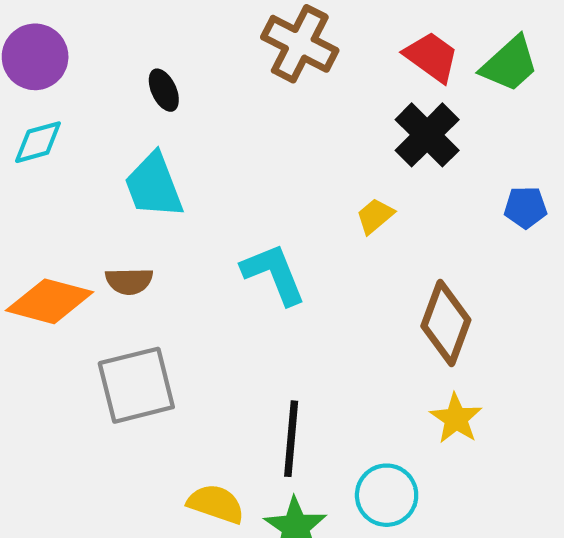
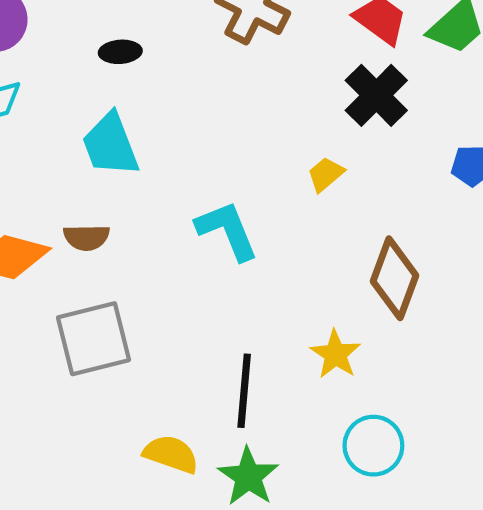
black ellipse: (164, 90) -> (120, 52), turned -69
yellow star: (456, 418) -> (335, 354), moved
cyan circle: (387, 495) -> (373, 446), moved

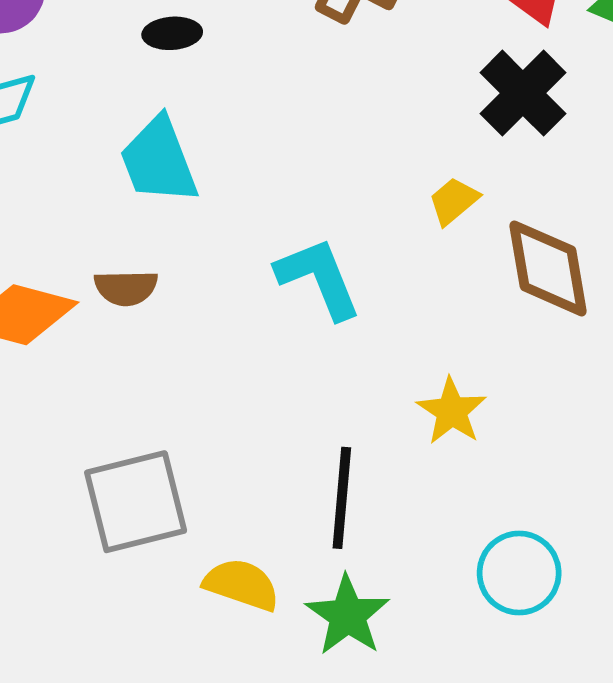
brown diamond: (395, 278) -> (548, 268), moved, turned -30
gray square: (94, 339) -> (136, 502), moved
yellow star: (335, 354) -> (452, 411), moved

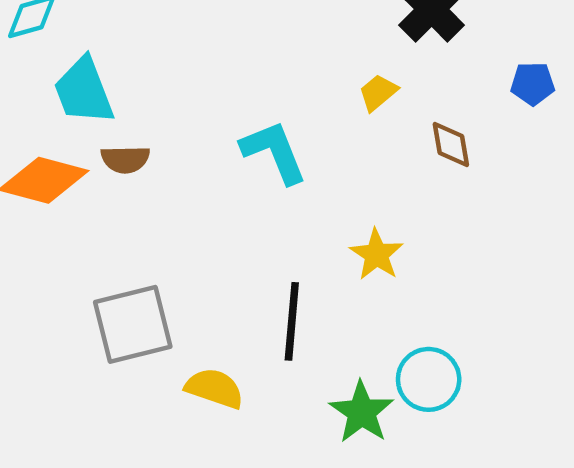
cyan trapezoid: (159, 161) -> (84, 91), moved
brown diamond: (548, 268) -> (451, 145), size x0.6
green star: (348, 615) -> (362, 412), moved

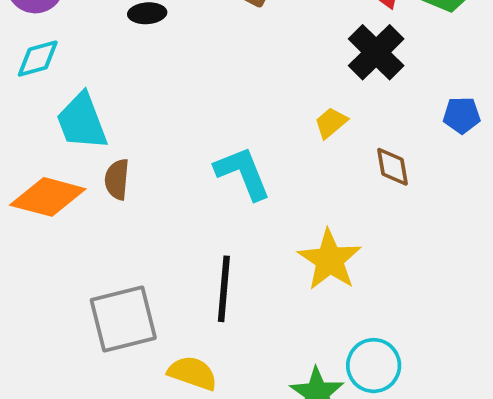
brown semicircle: (125, 159) -> (117, 179), turned 96
yellow star: (377, 255) -> (330, 260), size x1.4
black line: (292, 321) -> (224, 289), moved

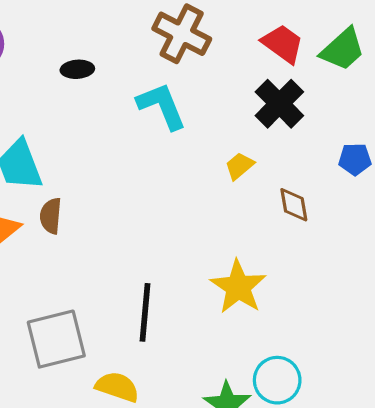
cyan L-shape: (243, 173) -> (162, 106), moved

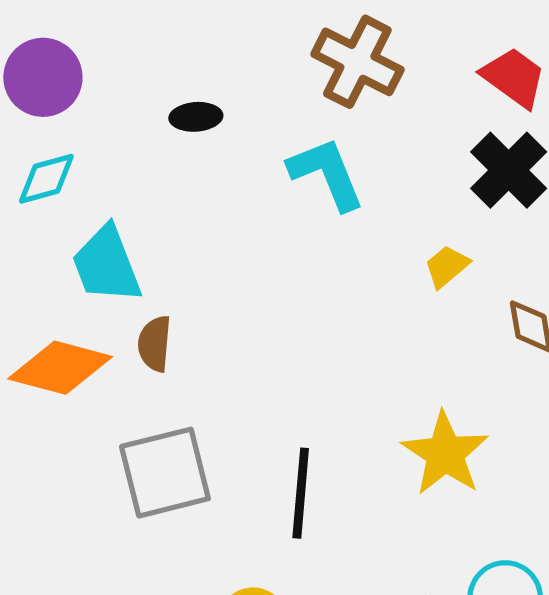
gray square: (56, 339) -> (165, 473), moved

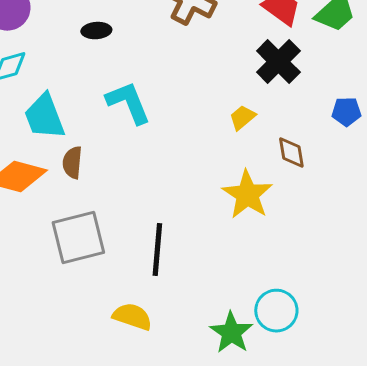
cyan L-shape: (326, 174) -> (128, 103), moved
yellow star: (445, 454) -> (247, 195), moved

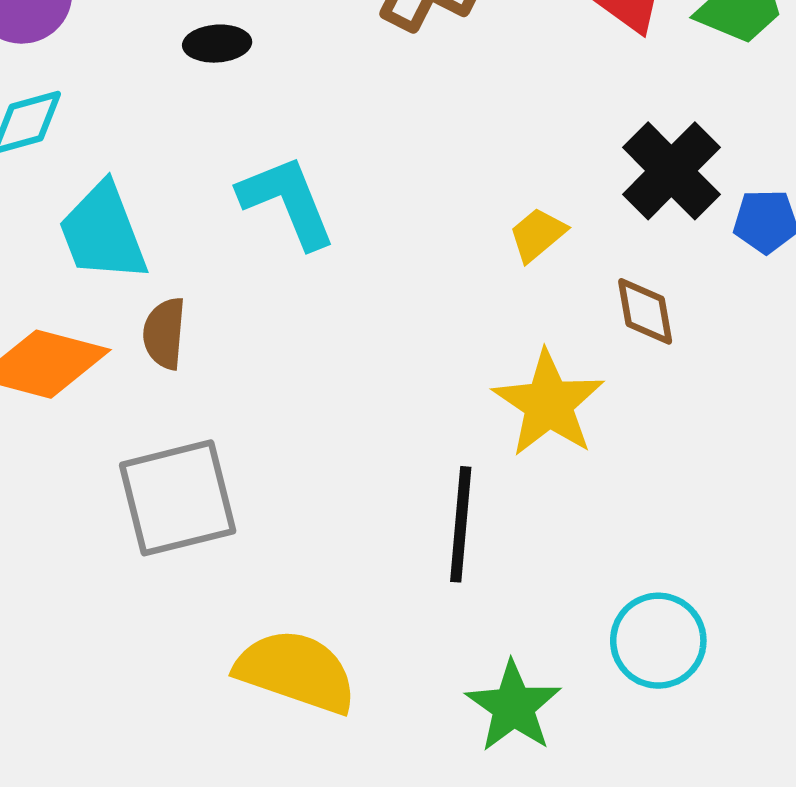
black cross: (278, 62) -> (671, 171), moved
black line: (157, 250) -> (461, 524), moved
cyan circle: (276, 311) -> (658, 641), moved
yellow semicircle: (132, 317) -> (296, 671), size x1.4

